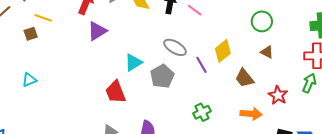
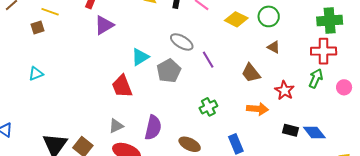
yellow diamond: (223, 51) -> (236, 19), moved, turned 65

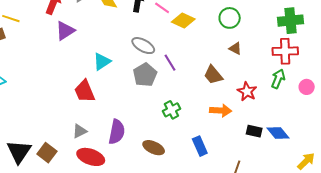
yellow diamond: (236, 19) -> (183, 20), moved
gray pentagon: (169, 71) -> (145, 75), moved

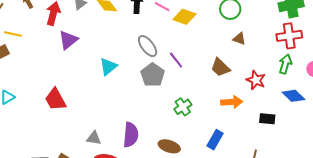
gray ellipse: (143, 46) -> (148, 46), turned 30
red trapezoid: (85, 91) -> (55, 99), moved
gray triangle: (80, 131) -> (94, 138), turned 42
blue diamond: (278, 133) -> (293, 96), moved
blue rectangle: (200, 146) -> (215, 140), turned 60

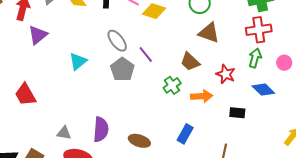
brown triangle: (239, 39) -> (209, 33), size x1.6
green cross: (183, 107) -> (172, 85), moved

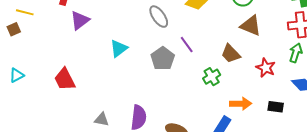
gray ellipse: (117, 41) -> (159, 17), moved
orange arrow: (202, 96) -> (241, 104), moved

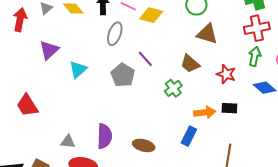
gray ellipse: (159, 17) -> (115, 34), turned 60
purple triangle: (80, 20) -> (49, 50), moved
black rectangle: (276, 107) -> (229, 108), moved

